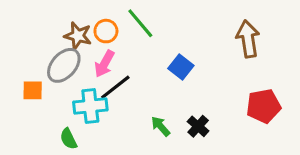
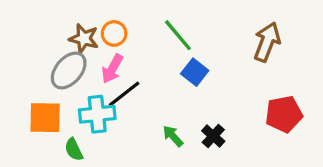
green line: (140, 23) -> (178, 35), moved
brown arrow: (248, 39) -> (267, 42), turned 30
orange square: (33, 90) -> (45, 118), moved, size x1.5

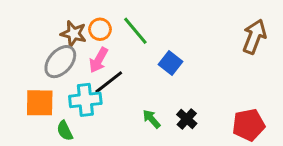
green line: (178, 35) -> (135, 31), moved
brown arrow: (267, 42) -> (254, 37), moved
red pentagon: (284, 114) -> (249, 125), moved

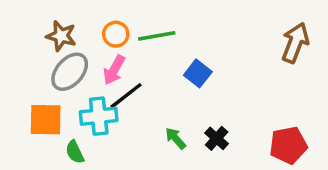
green line: (135, 31) -> (157, 36), turned -60
brown star: (74, 34) -> (61, 36), moved

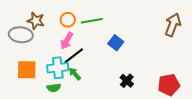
gray ellipse: (70, 72) -> (21, 35), moved, turned 55
green arrow: (176, 138) -> (75, 74), moved
green semicircle: (75, 152) -> (54, 88), moved, turned -72

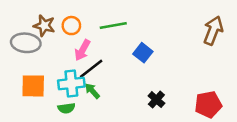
orange circle: (68, 20) -> (71, 26), moved

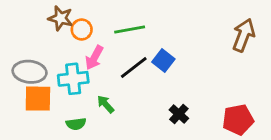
brown star: (44, 26) -> (61, 18), moved
gray ellipse: (26, 43) -> (30, 72), moved
black line: (91, 69) -> (134, 68), moved
cyan cross: (71, 83) -> (73, 79), moved

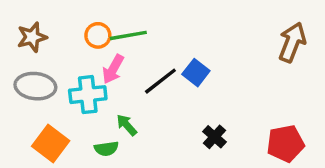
brown star: (61, 18) -> (32, 37), moved, turned -30
green line: (130, 30) -> (128, 35), moved
orange square: (38, 99) -> (51, 144), moved, turned 36
green semicircle: (76, 124) -> (106, 149), moved

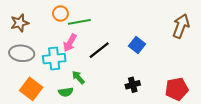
orange circle: (98, 35) -> (60, 14), moved
blue square: (196, 73) -> (137, 45), moved
black cross: (214, 137) -> (133, 85), turned 32

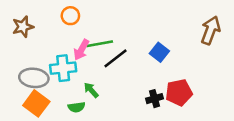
green line: (79, 22) -> (100, 44), moved
gray ellipse: (22, 53) -> (34, 78), moved
red pentagon: (177, 89) -> (179, 92), moved

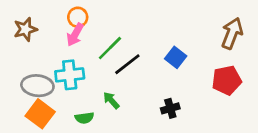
green line: (100, 44) -> (110, 48), turned -35
pink arrow: (81, 50) -> (75, 35), moved
green arrow: (91, 90) -> (111, 100), moved
red pentagon: (179, 92) -> (227, 80), moved

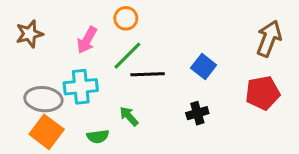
orange circle: (78, 17) -> (126, 18), moved
black line: (127, 64) -> (148, 74), turned 36
black cross: (170, 108) -> (197, 113), moved

